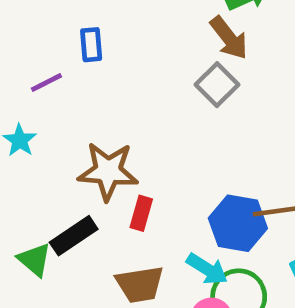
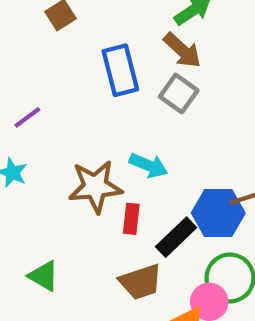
blue rectangle: (91, 45) -> (120, 70), moved, size x1.6
black rectangle: (74, 236) -> (176, 237), moved
cyan arrow: (207, 269) -> (149, 165), moved

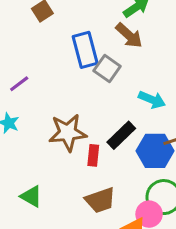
gray square: (179, 93) -> (107, 69), moved
cyan arrow: (149, 165) -> (152, 100), moved
black rectangle: (176, 237) -> (121, 135), moved

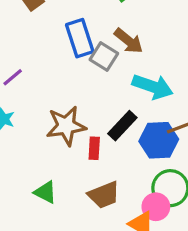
brown arrow: (129, 35) -> (129, 41), moved
cyan arrow: (152, 100) -> (153, 87), size x1.4
green triangle: (31, 196) -> (45, 192), moved

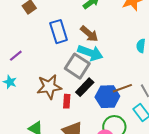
gray square: (104, 56) -> (77, 66), moved, size x1.4
cyan arrow: (153, 87) -> (90, 53), moved

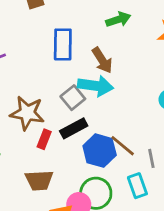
cyan arrow: (90, 53) -> (96, 86), turned -30
gray square: (77, 66) -> (73, 98), size x0.7
brown line: (122, 88) -> (123, 146), turned 42

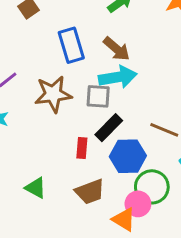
gray square: (73, 98) -> (98, 96), turned -30
brown star: (27, 113) -> (53, 94), moved
blue hexagon: (100, 151) -> (128, 156), moved

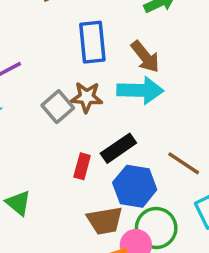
brown star: (53, 94) -> (87, 97), moved, size x0.7
gray square: (98, 96) -> (58, 107), moved, turned 35
brown trapezoid: (90, 192) -> (105, 221), moved

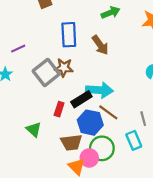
cyan arrow: (140, 90) -> (99, 90), moved
gray square: (58, 107) -> (46, 73), size x1.4
brown line: (184, 163) -> (108, 112), moved
green triangle: (18, 203) -> (34, 129), moved

